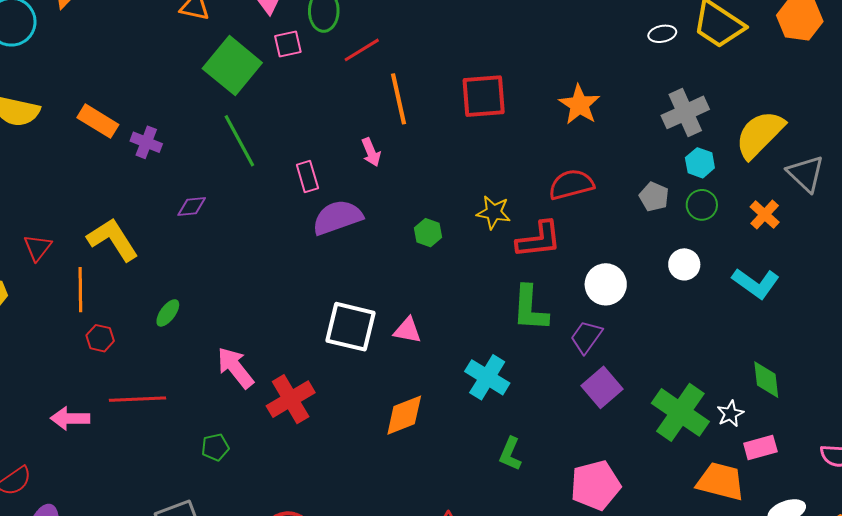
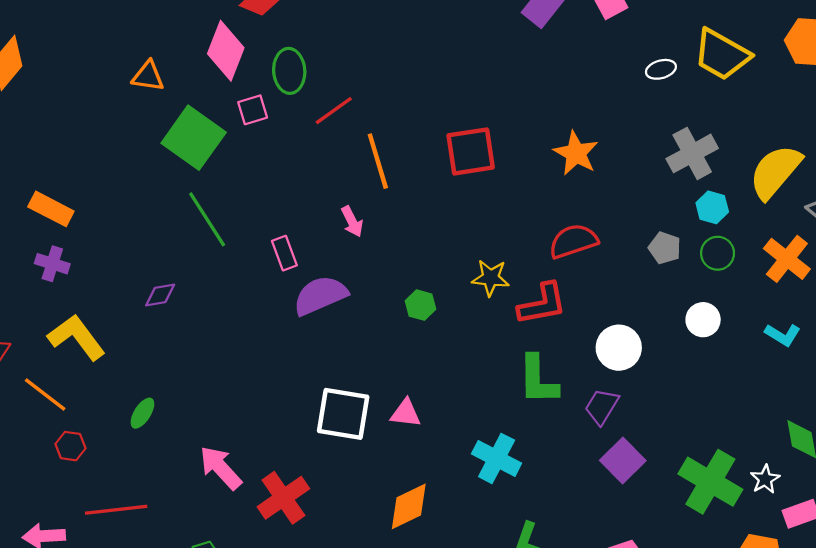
purple cross: (146, 142) -> (52, 264), moved
orange cross: (765, 215) -> (787, 259), size x1.4
cyan L-shape: (756, 283) -> (783, 335), size x0.7
orange line: (80, 290) -> (45, 395), turned -48

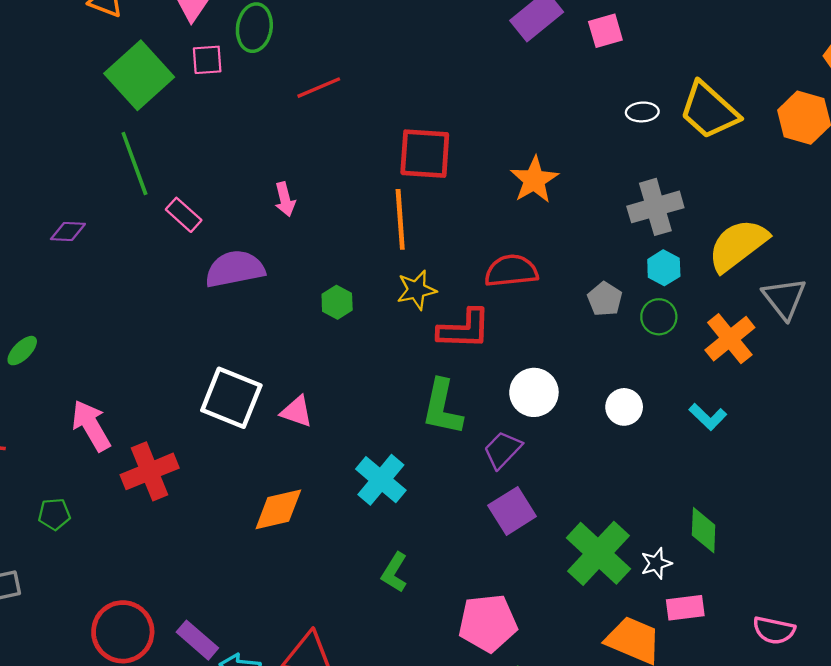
red line: (334, 111) -> (319, 88), moved
orange line: (378, 161) -> (400, 219), moved
pink rectangle: (284, 253) -> (184, 215), moved, turned -40
yellow star: (491, 278) -> (416, 290), turned -30
white circle: (703, 320) -> (624, 407), moved

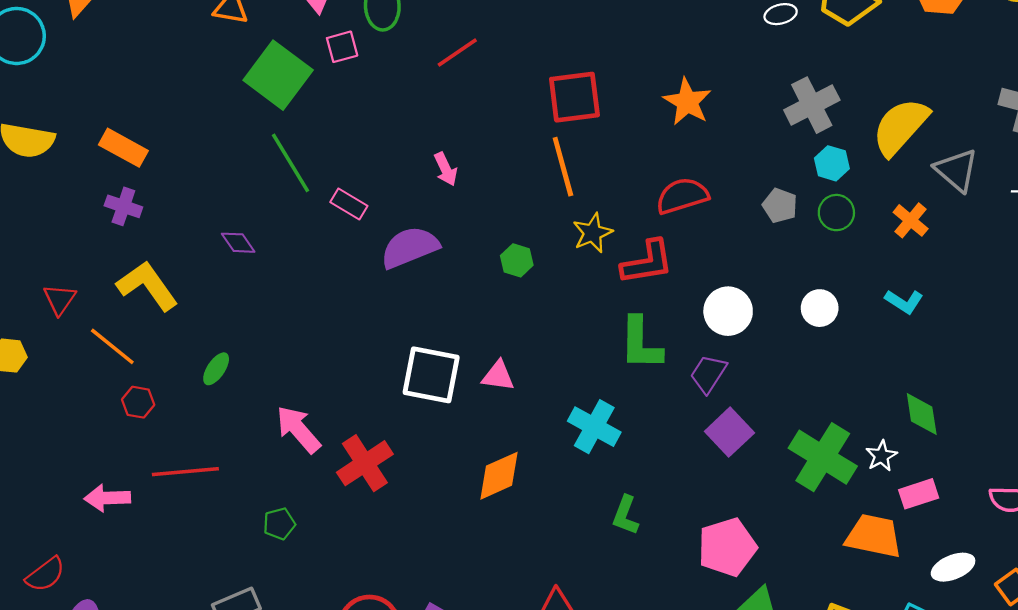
purple diamond: (68, 231) -> (238, 243), turned 64
orange cross: (730, 339) -> (911, 220), size x0.7

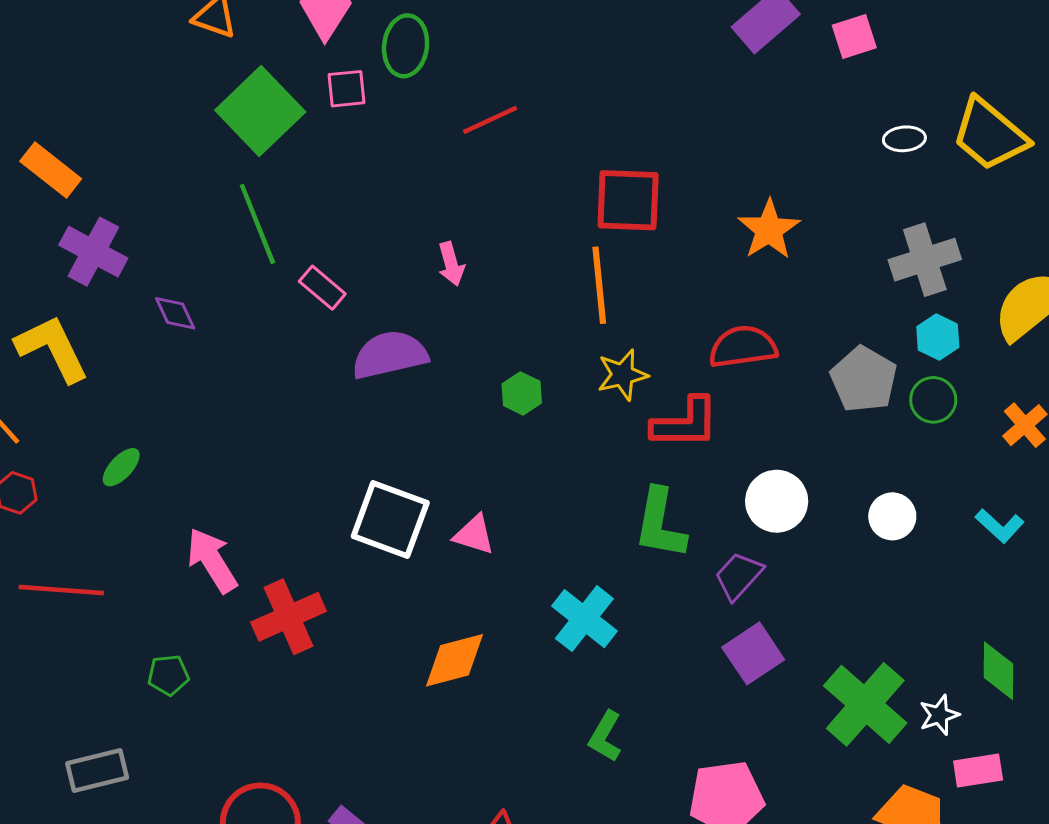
purple cross: (123, 206) -> (93, 252), moved, size x1.4
gray pentagon: (780, 206) -> (864, 379), size x1.5

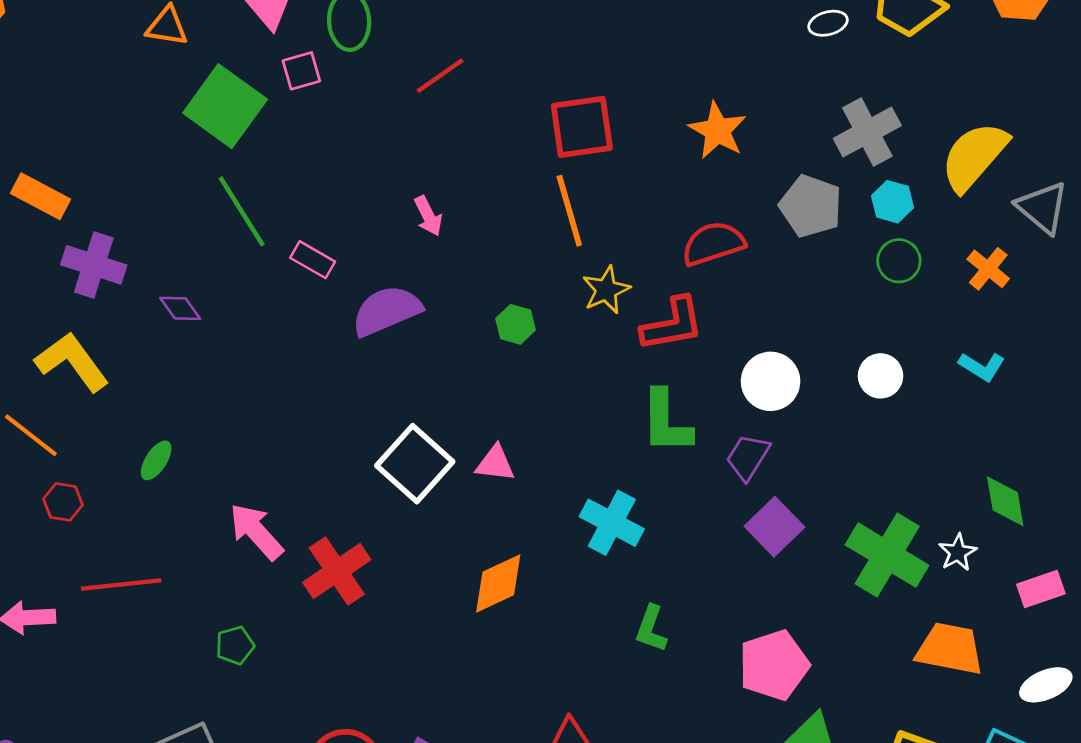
gray pentagon: (864, 379) -> (811, 206), moved
white square: (390, 520) -> (415, 464), turned 32
pink rectangle: (978, 770) -> (1041, 589), moved

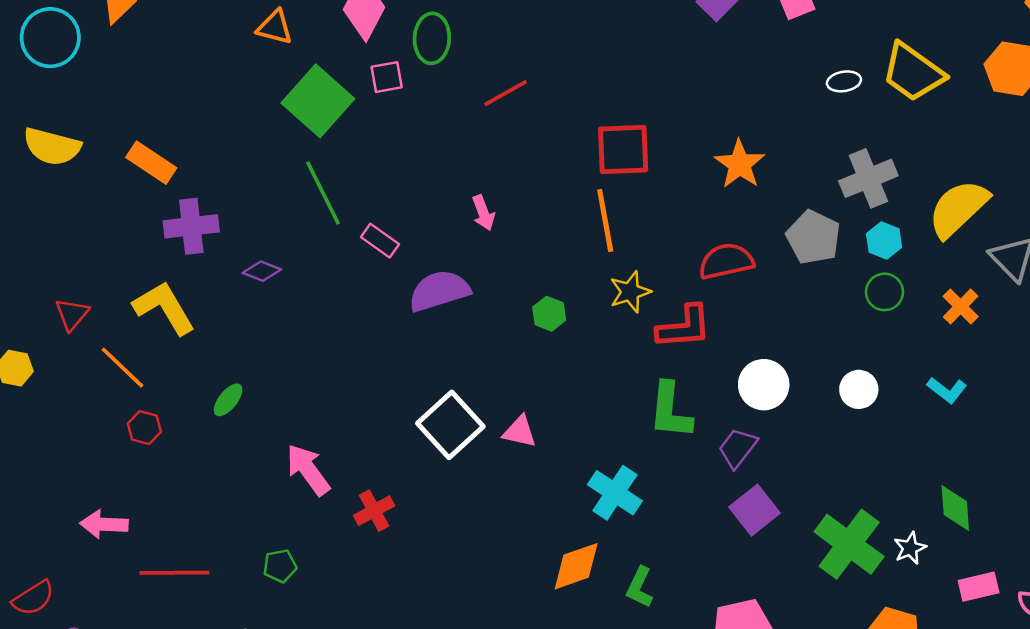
purple cross: (94, 265) -> (191, 226), turned -30
purple diamond: (180, 308) -> (262, 271), turned -39
red cross: (337, 571) -> (374, 511), size x0.7
orange diamond: (498, 583) -> (576, 566), moved
red line: (121, 585) -> (174, 573), moved

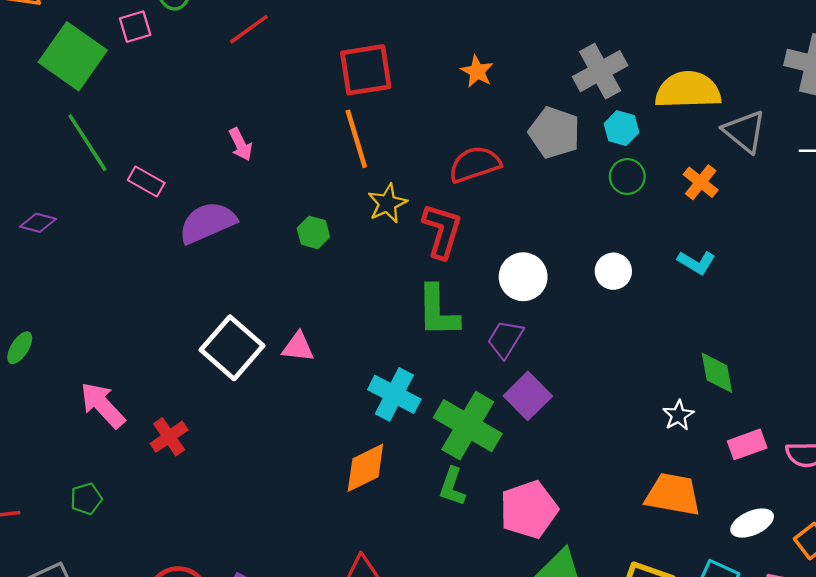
orange star: (740, 164) -> (477, 71), size x0.7
yellow semicircle: (958, 208) -> (688, 90), turned 48
red L-shape: (684, 327) -> (442, 231), turned -62
green cross: (849, 544) -> (468, 426), moved
green L-shape: (640, 587) -> (452, 487), moved

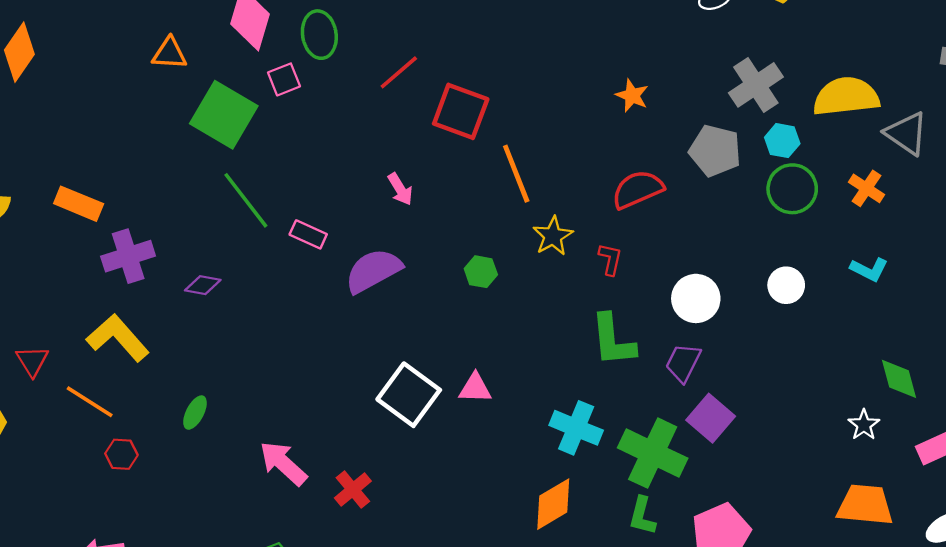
red square: (366, 70) -> (461, 111), moved, turned 34
green circle: (627, 177) -> (792, 189), size x1.4
red L-shape: (442, 231) -> (610, 259), size x0.6

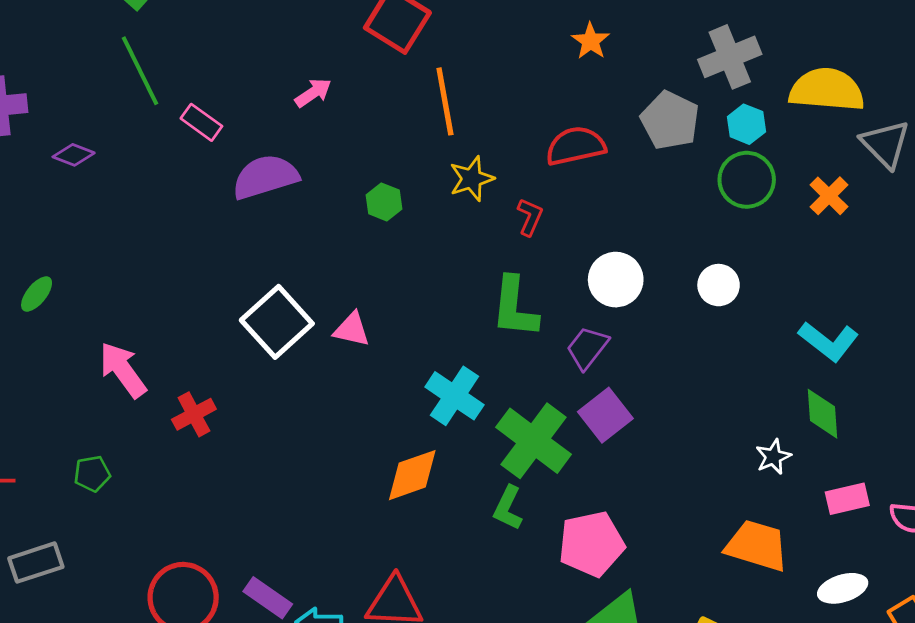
pink arrow: (400, 189) -> (313, 93), turned -104
cyan L-shape: (869, 269) -> (829, 341), moved, size x1.4

